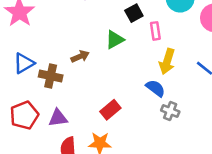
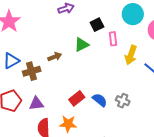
yellow arrow: (167, 61) -> (131, 55), moved
brown cross: (51, 76) -> (32, 71), turned -30
blue semicircle: (156, 88) -> (100, 100), moved

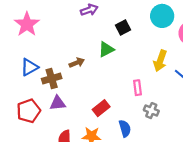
pink rectangle: (113, 39) -> (138, 88), moved
blue semicircle: (100, 100) -> (125, 128), moved, turned 35
purple triangle: (36, 104) -> (58, 103), moved

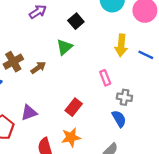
brown cross: (52, 79) -> (13, 62), moved
blue semicircle: (125, 128) -> (119, 119), moved

